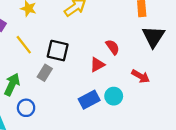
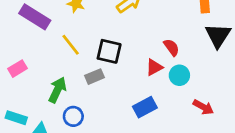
gray rectangle: (45, 73) -> (95, 77), turned 35
red arrow: (141, 76) -> (203, 107), moved
cyan circle: (114, 96) -> (179, 75), moved

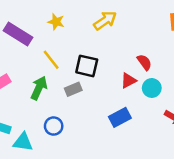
green arrow: (57, 90) -> (39, 88), moved

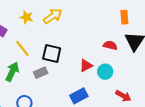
yellow arrow: (105, 21) -> (53, 16), moved
red semicircle: (144, 62) -> (110, 45), moved, turned -40

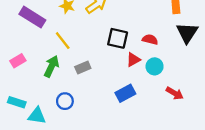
red semicircle: (110, 45) -> (150, 39), moved
black square: (52, 53) -> (118, 38), moved

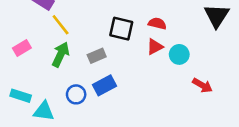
black square: (118, 38) -> (121, 29), moved
red semicircle: (150, 39) -> (157, 24), moved
yellow line: (63, 41) -> (61, 25), moved
blue rectangle: (125, 93) -> (104, 85), moved

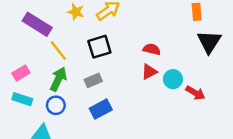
black square: (121, 29) -> (99, 47), moved, turned -30
red arrow: (202, 85) -> (195, 93), moved
blue circle: (76, 94) -> (56, 105), moved
cyan rectangle: (21, 96) -> (22, 99), moved

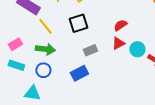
red semicircle: (152, 49) -> (120, 25), turned -48
green arrow: (58, 79) -> (45, 49), turned 72
gray rectangle: (93, 80) -> (90, 50), moved

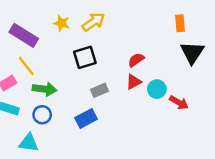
yellow line: (45, 26) -> (26, 66), moved

